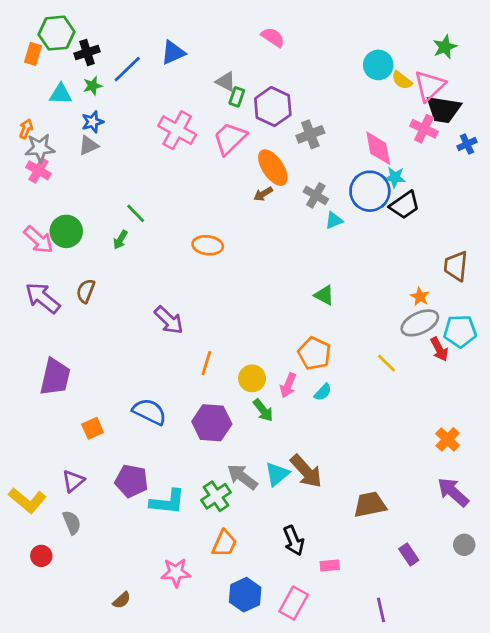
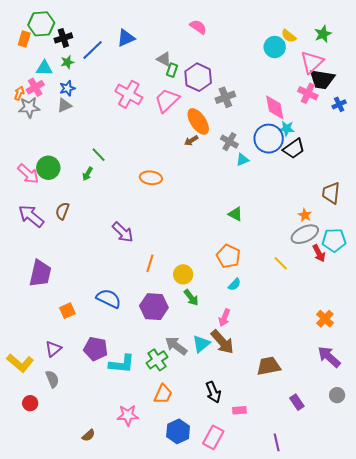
yellow semicircle: (402, 80) -> (289, 36), moved
pink cross: (38, 170) -> (35, 87), moved, turned 30
pink arrow: (288, 385) -> (224, 318), moved

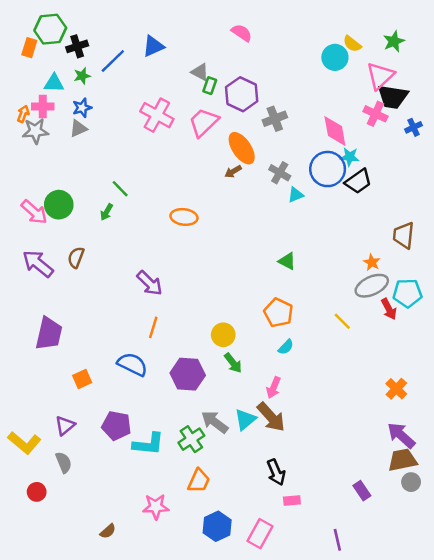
pink cross: (35, 87) -> (43, 106), turned 30
orange line: (150, 263) -> (153, 327), moved
brown trapezoid: (269, 366) -> (402, 460), moved
black arrow: (213, 392) -> (276, 472), moved

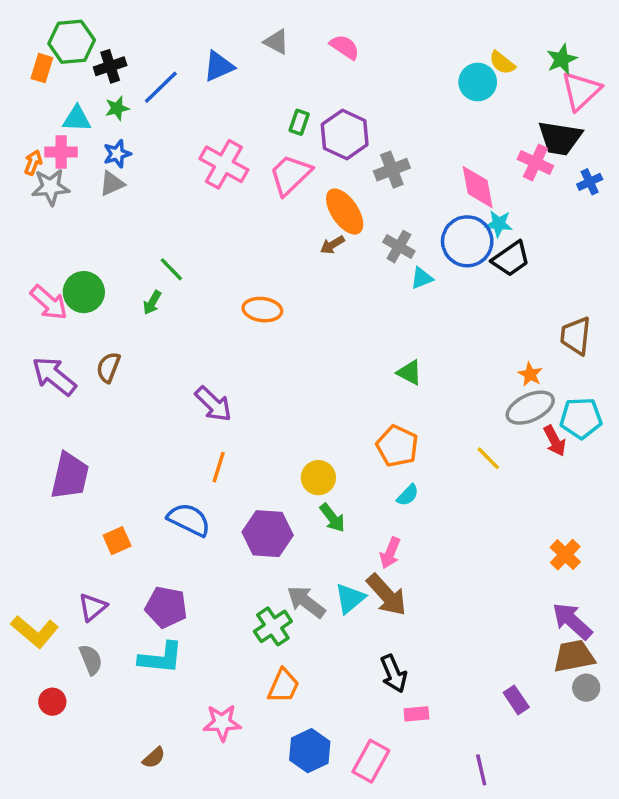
gray triangle: (200, 72) -> (276, 42), moved
pink triangle: (380, 76) -> (581, 91), moved
cyan L-shape: (148, 444) -> (161, 658), moved

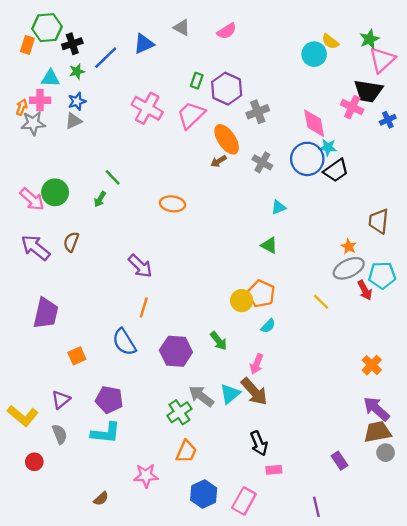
pink semicircle: (345, 47) -> (227, 31), turned 114
cyan triangle: (422, 278) -> (278, 207), moved
yellow circle: (318, 478) -> (242, 301), moved
blue semicircle: (189, 520) -> (124, 342), turned -148

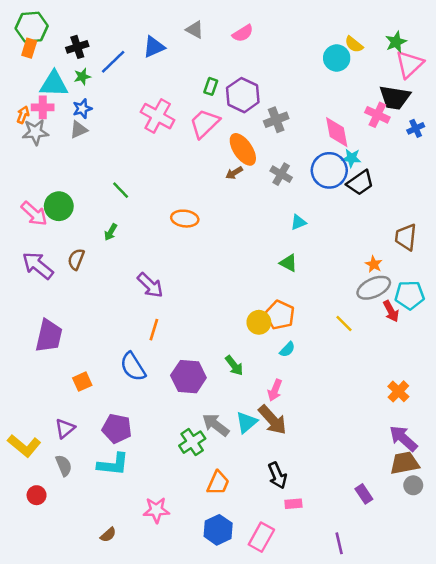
green hexagon: (47, 28) -> (32, 27), moved
cyan triangle: (50, 78) -> (54, 84), size x1.4
green arrow: (100, 199) -> (111, 232), moved
orange trapezoid: (186, 451) -> (218, 483), moved

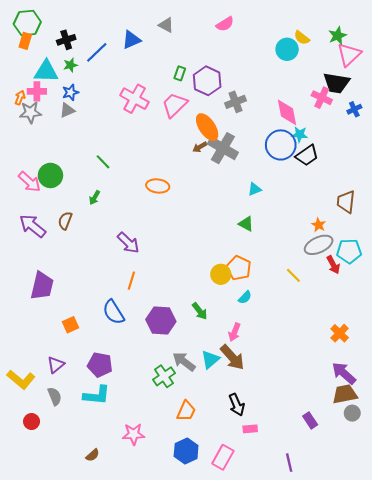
pink semicircle: (243, 33) -> (225, 24), moved
gray cross: (281, 174) -> (223, 148), moved, size x1.6

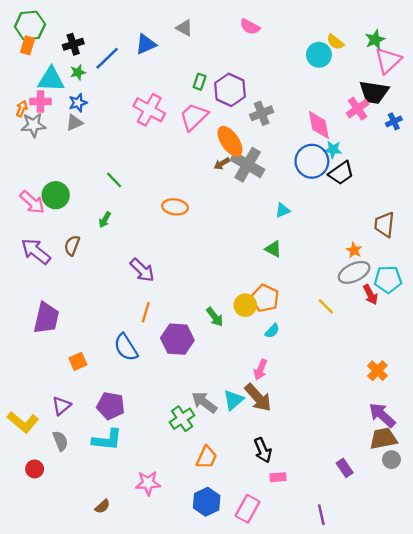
pink semicircle: (225, 24) -> (250, 27), turned 60
pink cross: (322, 98) -> (358, 109), turned 30
green arrow: (200, 311) -> (215, 317), moved
purple hexagon: (161, 321) -> (177, 339), moved

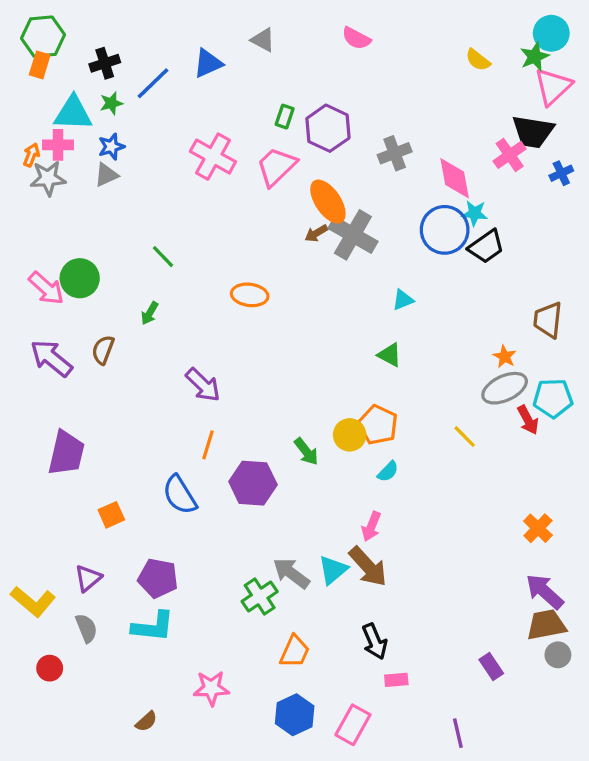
cyan circle: (319, 55) -> (551, 33), moved
gray cross: (262, 113) -> (395, 153), moved

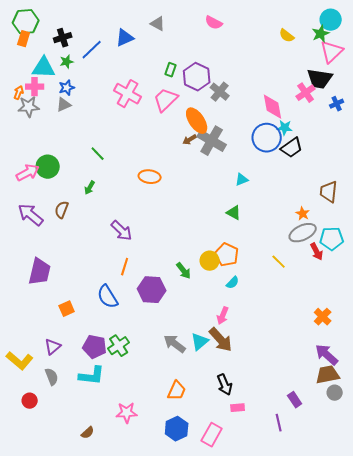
gray cross: (395, 153) -> (220, 92), moved, turned -30
pink arrow: (46, 288) -> (28, 173), turned -70
green cross: (260, 596) -> (119, 346), moved
purple line: (458, 733) -> (279, 423), moved

